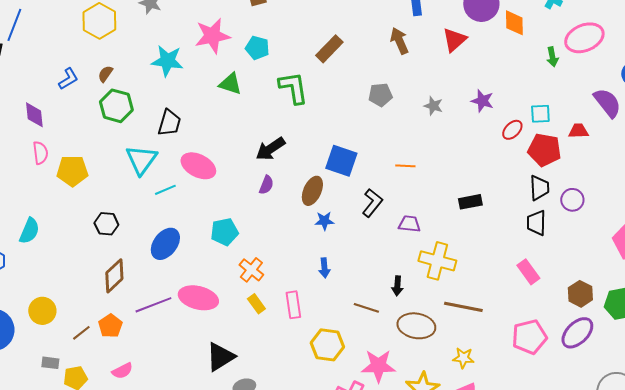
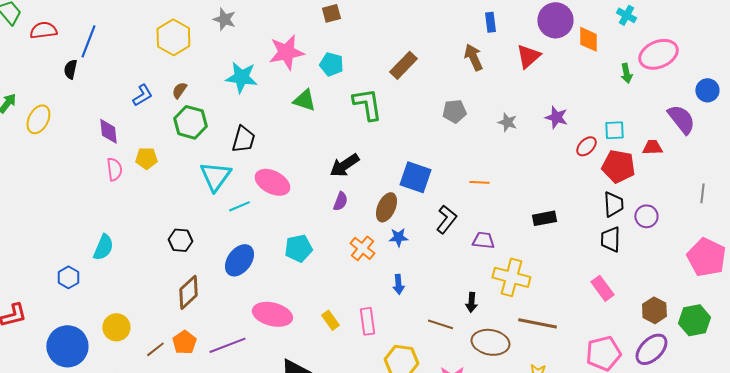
yellow pentagon: (72, 171) -> (146, 158), moved, size x0.7
orange cross: (251, 270) -> (362, 248), moved
purple line: (153, 305) -> (227, 345), moved

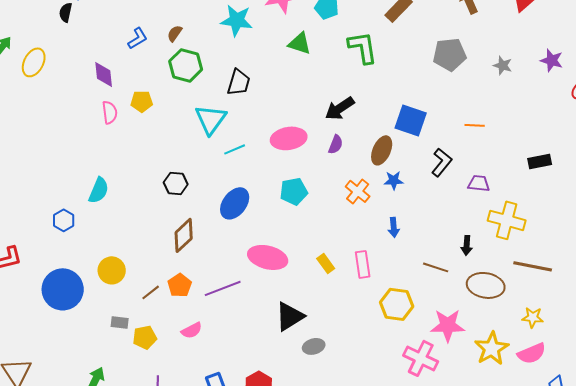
gray pentagon: (454, 111) -> (450, 54), size x1.4
pink ellipse: (272, 182) -> (289, 138), moved, turned -36

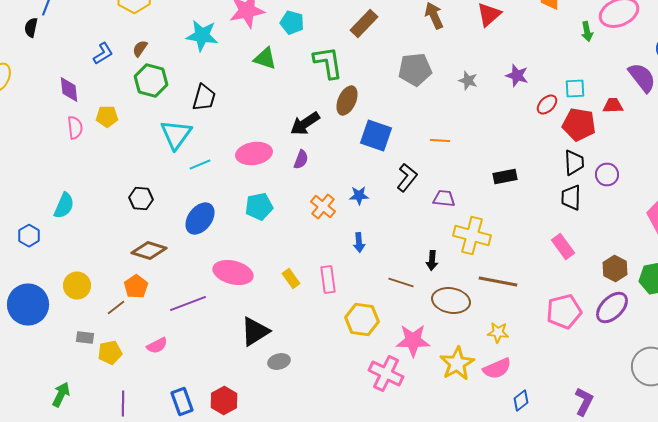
brown ellipse: (382, 150) -> (347, 100), moved
brown diamond: (184, 235) -> (149, 250), turned 60
orange pentagon: (180, 285) -> (136, 286), moved

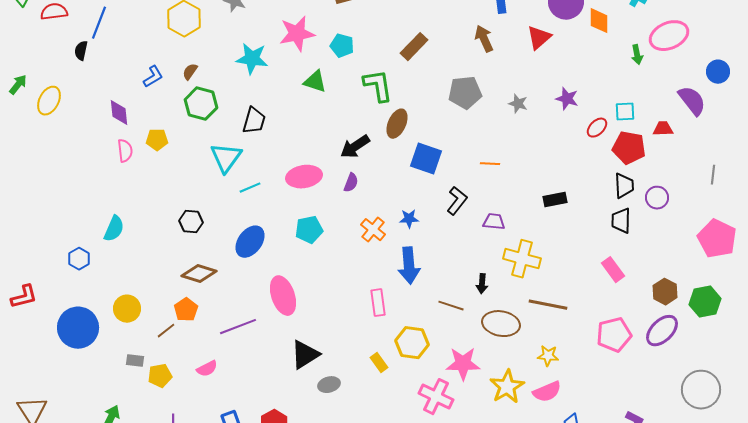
blue arrow: (359, 242) -> (409, 266), size x1.8
pink ellipse: (233, 272) -> (283, 296), turned 57
yellow rectangle: (291, 278) -> (379, 363), moved

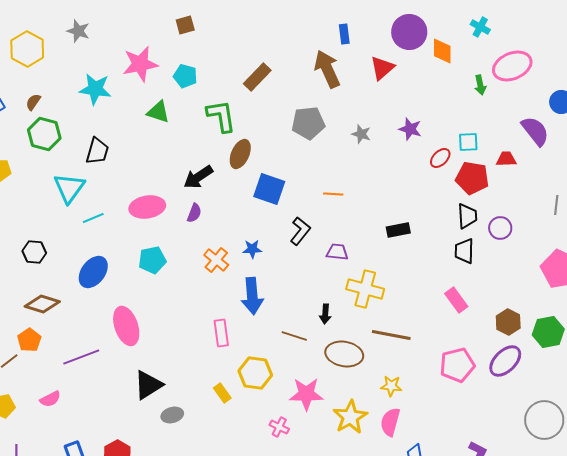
brown arrow: (484, 39) -> (327, 69), size x1.4
pink semicircle: (547, 392) -> (390, 422), turned 128
pink cross: (436, 397) -> (279, 427), size x0.6

